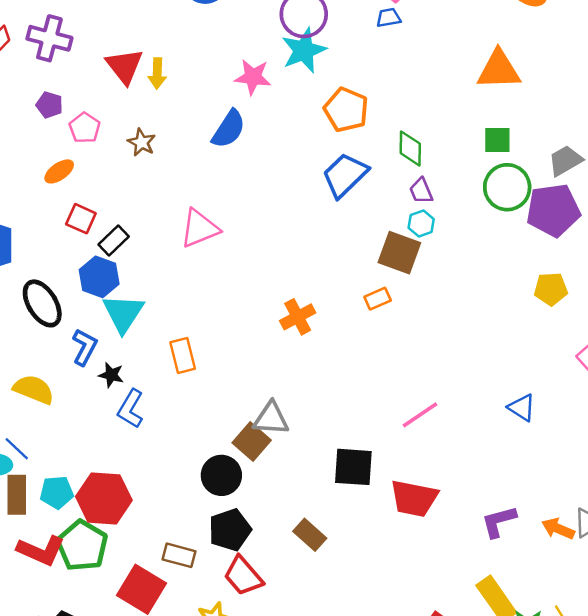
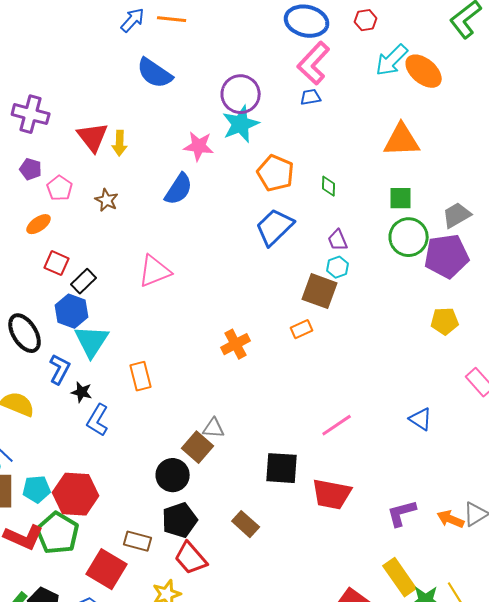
green diamond: (410, 148) -> (329, 186), moved, size x0.7
gray triangle: (271, 418) -> (214, 428), size x0.7

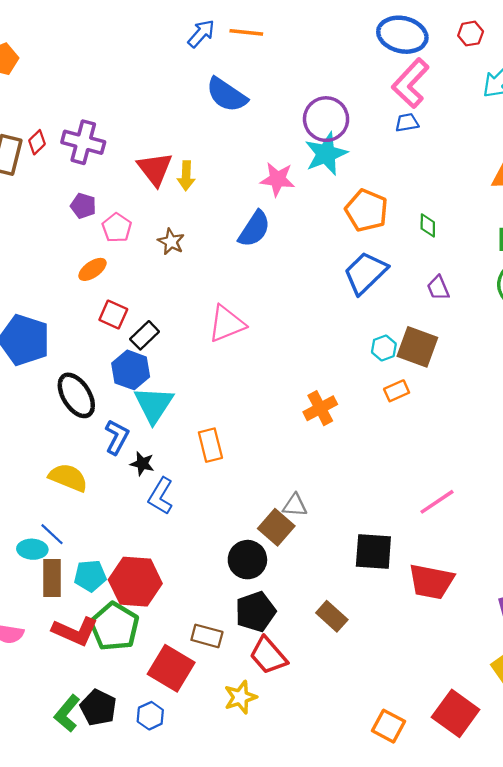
cyan hexagon: (338, 267) -> (384, 348), moved

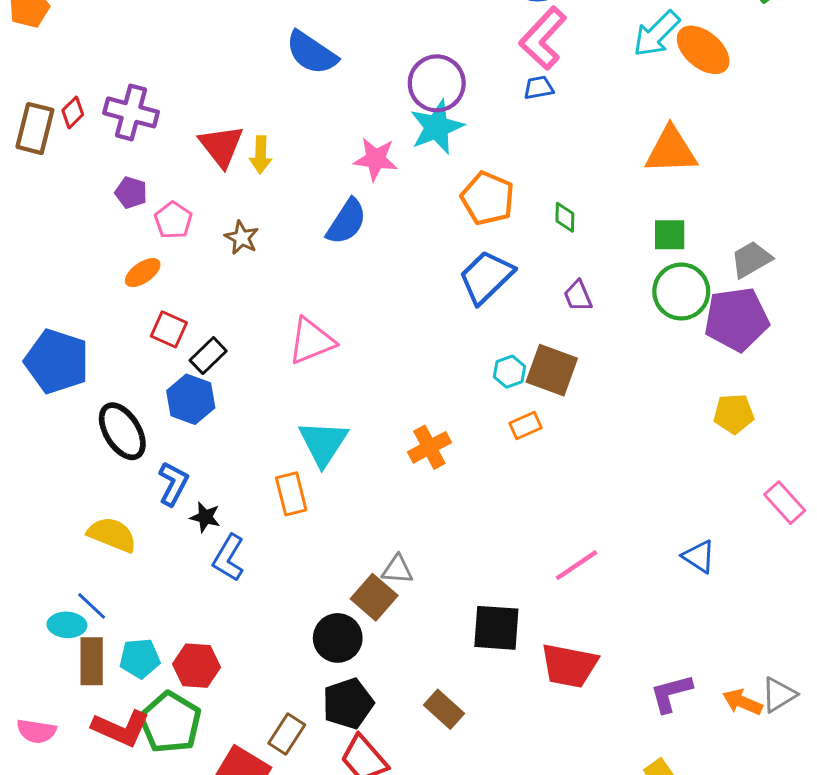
cyan triangle: (154, 405) -> (323, 443), moved
red hexagon: (135, 582) -> (197, 666), size x0.7
brown rectangle: (207, 636) -> (287, 734), turned -72

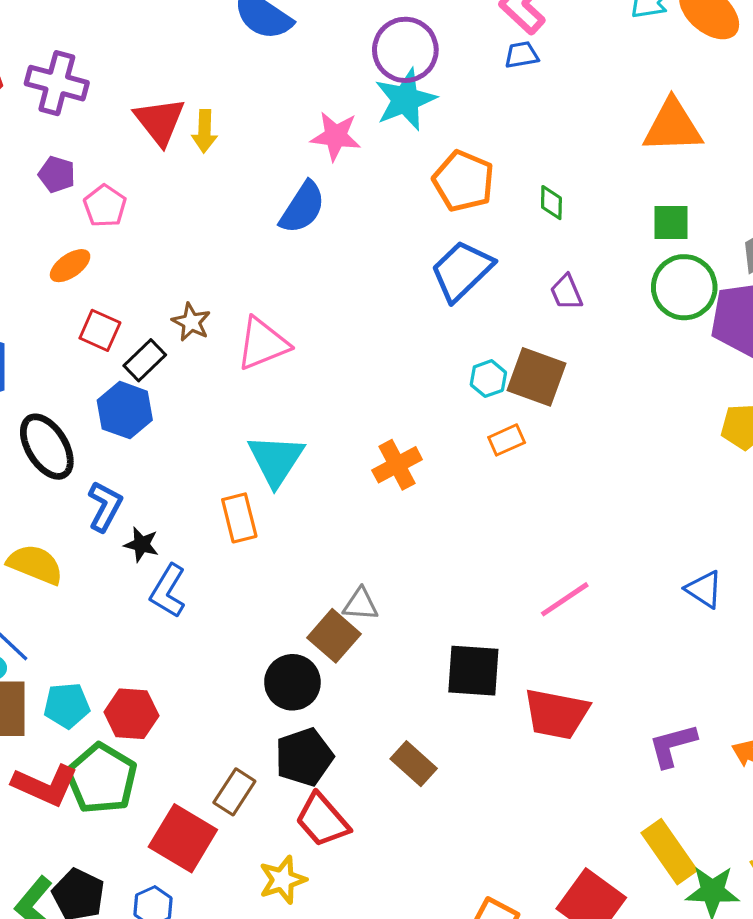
brown star: (242, 238) -> (191, 322), moved

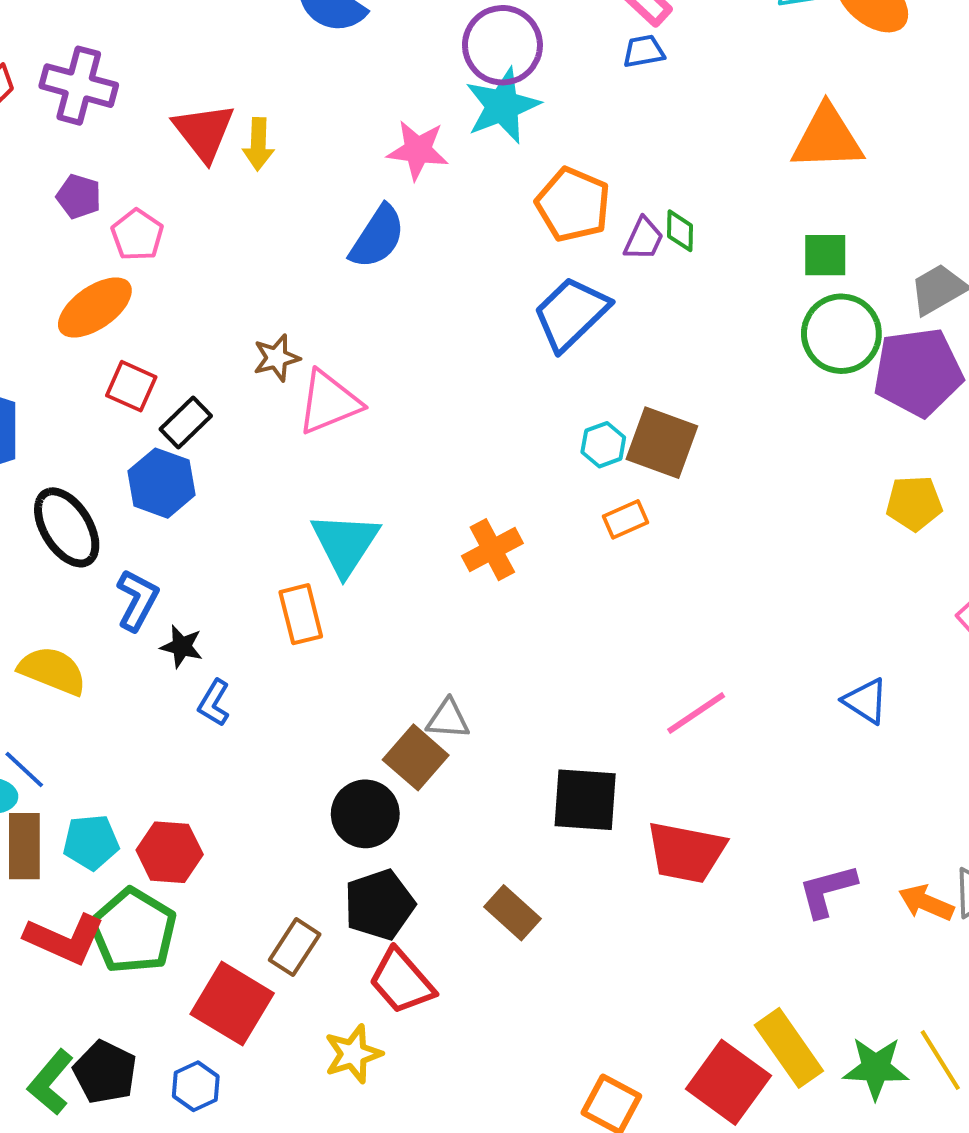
orange ellipse: (70, 266) -> (95, 307), size x1.5
purple trapezoid: (566, 292) -> (644, 239), moved, turned -132
brown star: (191, 322) -> (276, 358), moved, turned 30
blue L-shape: (168, 591) -> (214, 703), size x0.7
yellow rectangle: (669, 852) -> (789, 1048), moved

